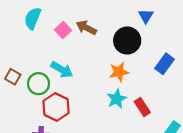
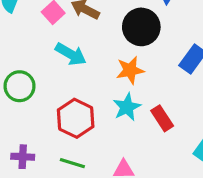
cyan arrow: (62, 70) -> (71, 54), moved
red hexagon: (56, 107) -> (76, 118), moved

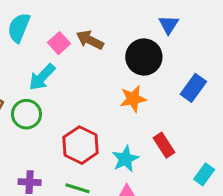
cyan arrow: (71, 54) -> (42, 77), moved, turned 104
cyan star: (127, 107) -> (125, 159), moved

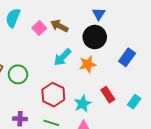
blue triangle: (169, 25) -> (99, 14), moved
cyan arrow: (42, 77) -> (62, 57), moved
cyan rectangle: (204, 174) -> (134, 102), moved

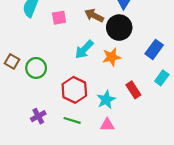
brown arrow: (59, 26) -> (94, 15), moved
pink square: (39, 28) -> (59, 18), turned 32
cyan rectangle: (134, 102) -> (162, 78), moved
purple cross: (20, 119) -> (38, 116), turned -32

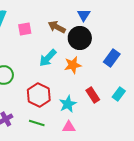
cyan rectangle: (162, 78) -> (119, 94), moved

